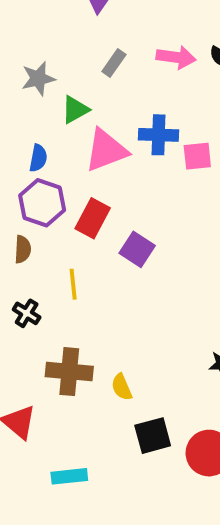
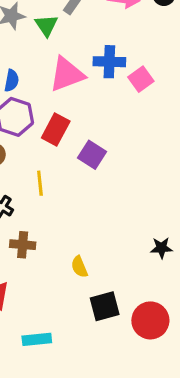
green triangle: (75, 110) -> (46, 25), moved, turned -35
pink square: (197, 156) -> (141, 79), turned -30
brown cross: (69, 372) -> (23, 245), moved, size x0.7

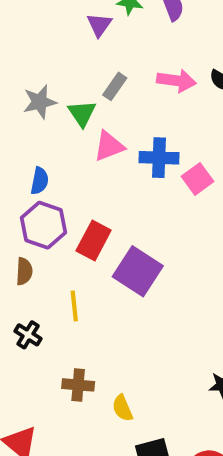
pink triangle: (67, 74) -> (109, 146), moved, size x0.7
purple square: (92, 155) -> (138, 271), size x1.4
brown cross: (23, 245) -> (78, 385), moved

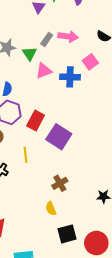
pink arrow: (176, 81) -> (68, 36), moved
pink square: (198, 179) -> (90, 62), moved
brown cross: (78, 385) -> (60, 183), moved, turned -35

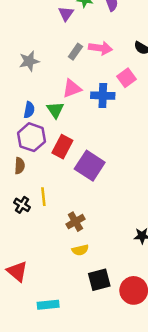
green triangle: (29, 54) -> (55, 110), moved
yellow line: (25, 155) -> (43, 197), moved
brown cross: (60, 183) -> (75, 222), moved
yellow semicircle: (51, 209) -> (80, 250), turned -80

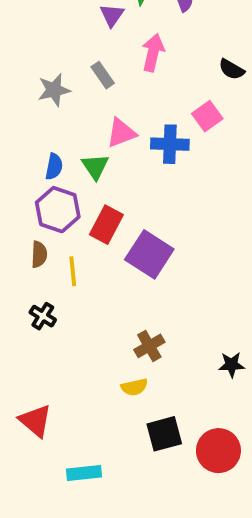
pink arrow: (100, 48) -> (153, 53), moved, turned -85
gray rectangle: (75, 52) -> (103, 75), moved, turned -70
yellow line: (43, 197) -> (73, 271), moved
brown cross: (75, 222) -> (149, 346), moved

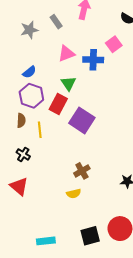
blue semicircle: (54, 167) -> (29, 72), turned 40
green triangle: (95, 167) -> (68, 83), moved
red triangle: (35, 421) -> (19, 186), moved
black square: (164, 434) -> (90, 236), moved

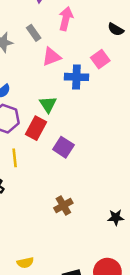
pink triangle: (66, 54) -> (51, 57), moved
purple square: (82, 120) -> (63, 147), size x0.7
yellow semicircle: (74, 194) -> (25, 263), moved

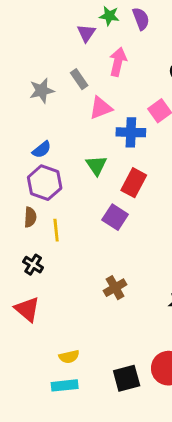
red rectangle: (36, 128) -> (134, 183), moved

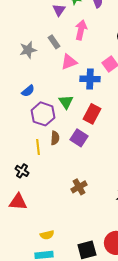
purple hexagon: (45, 183) -> (43, 114), moved
brown semicircle: (30, 217) -> (55, 138), moved
red triangle: (27, 309) -> (18, 202), turned -36

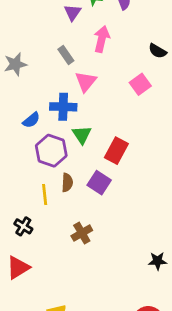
gray star: (28, 50) -> (15, 64), moved
pink triangle: (69, 62) -> (86, 82), turned -30
blue cross: (90, 79) -> (63, 107), moved
brown cross: (79, 187) -> (82, 233), moved
red triangle: (18, 202) -> (18, 268), turned -36

